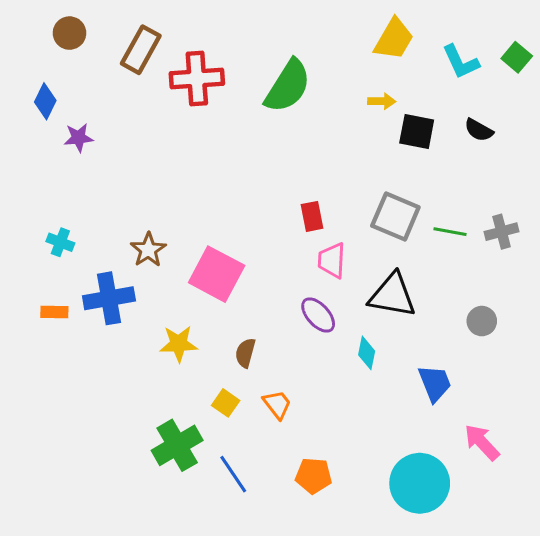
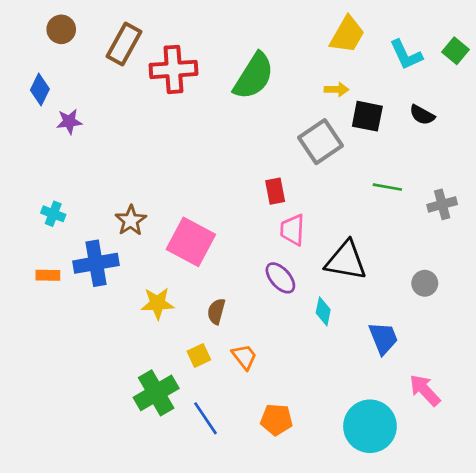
gray square: (395, 216) -> (321, 142), moved, turned 33
green line: (450, 232) -> (387, 187), moved
yellow square: (226, 403) -> (199, 355), turned 30

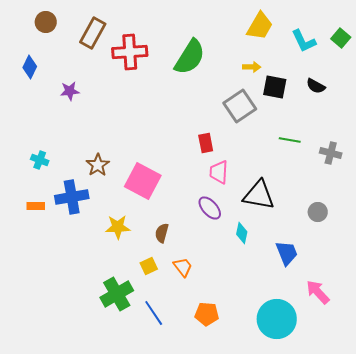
purple star: (69, 122) -> (70, 91), moved
gray cross: (442, 204) -> (331, 153), turned 30

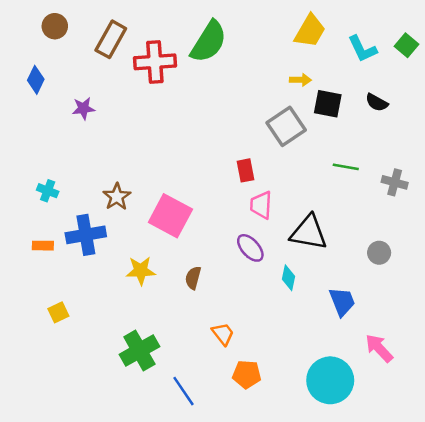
green semicircle: (190, 57) -> (209, 42), moved
yellow square: (149, 266) -> (58, 312), moved
orange trapezoid: (183, 267) -> (223, 334), moved
blue line: (154, 313) -> (184, 391), moved

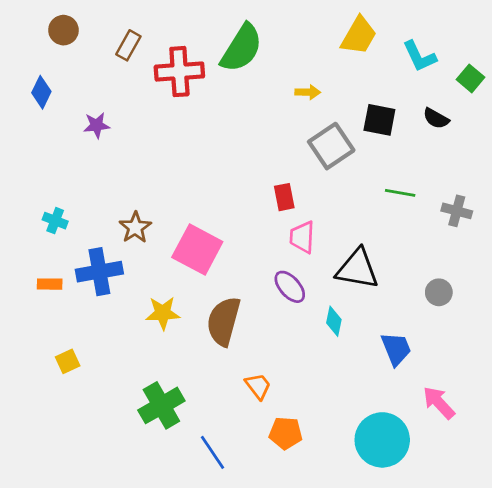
brown rectangle: (111, 39) -> (128, 45), size x0.7
green square: (407, 45) -> (471, 78), moved
yellow arrow: (300, 80) -> (308, 92), moved
brown semicircle: (193, 278) -> (224, 321), size x1.8

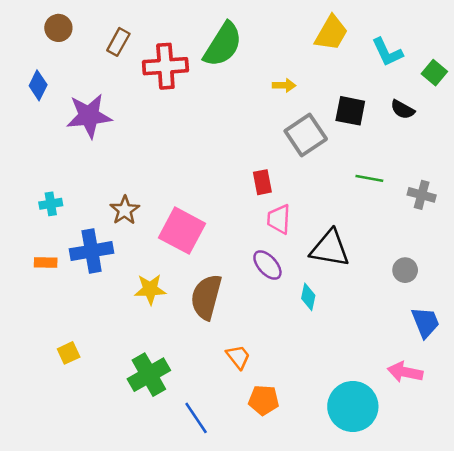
purple star: (97, 125) -> (89, 116), size x1.8
cyan cross: (55, 221) -> (51, 204), turned -30
blue trapezoid: (396, 349) -> (425, 322), moved
yellow square: (68, 361) -> (69, 353), moved
pink arrow: (439, 403) -> (405, 372), turned -36

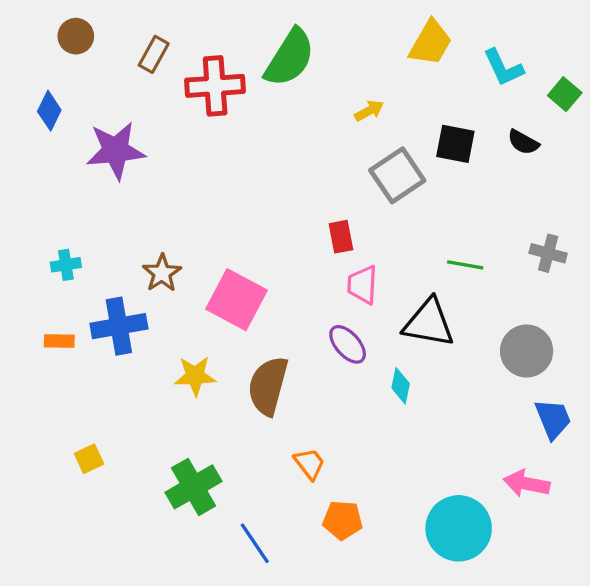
yellow arrow: (284, 85) -> (369, 111), turned -30
green line: (369, 178) -> (465, 265), moved
gray circle: (405, 270) -> (527, 351), size x1.6

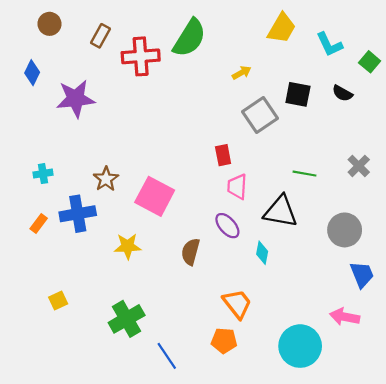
gray cross: (548, 253) -> (359, 166), turned 30
orange rectangle: (59, 341) -> (39, 223), turned -54
brown semicircle: (268, 386) -> (191, 252), moved, size x0.7
orange trapezoid: (309, 464) -> (237, 304), moved, size x1.4

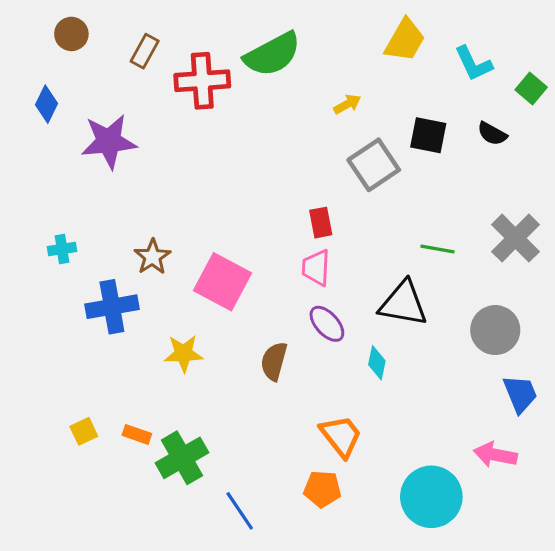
green semicircle: (189, 38) -> (272, 54), turned 30
gray cross: (359, 166) -> (515, 238), size x1.5
pink trapezoid: (237, 187) -> (316, 268), moved
orange rectangle: (39, 223) -> (137, 434), moved, turned 72

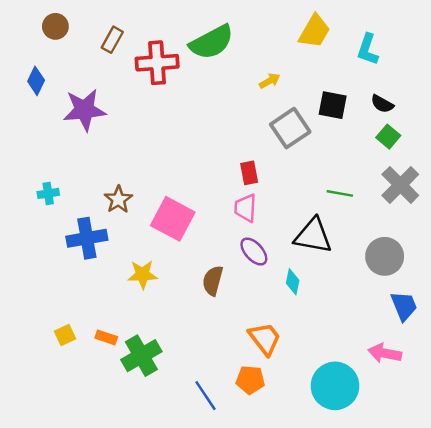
cyan L-shape: (473, 64) -> (368, 49), turned 44
green square: (531, 89) -> (388, 137), moved
blue line: (240, 511) -> (205, 396), moved

